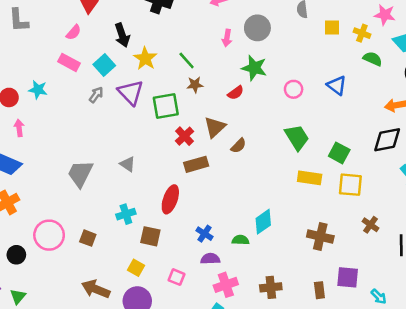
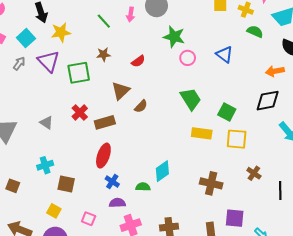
yellow star: (145, 58) -> (61, 32), turned 30
green line: (187, 61) -> (104, 21), moved
green star: (254, 68) -> (174, 37), moved
red cross: (185, 136) -> (80, 112), moved
red ellipse: (170, 199) -> (103, 156), moved

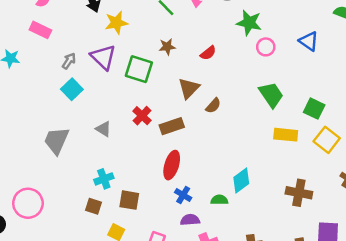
cyan square: (26, 38) -> (72, 89), moved
green square: (79, 73) -> (139, 69), turned 30
yellow square: (237, 139) -> (327, 140), turned 35
brown square: (13, 186) -> (94, 206), moved

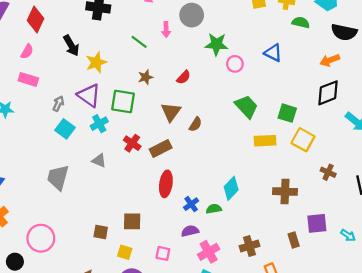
cyan cross: (104, 179) -> (99, 124), moved
blue cross: (183, 195) -> (191, 204), moved, turned 32

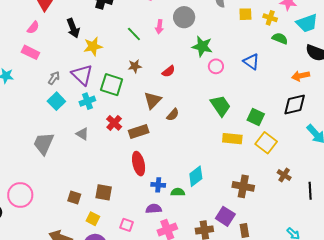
red ellipse: (166, 184) -> (139, 164), turned -30
blue cross: (191, 204) -> (158, 185), turned 32
purple square: (317, 223) -> (225, 216), moved, turned 30

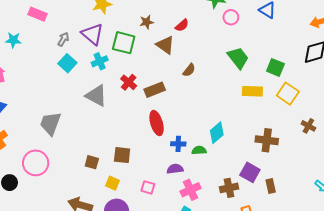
brown triangle: (153, 100) -> (165, 45), moved, turned -36
gray triangle: (82, 134) -> (96, 96), size x1.6
gray trapezoid: (44, 143) -> (50, 123), moved

